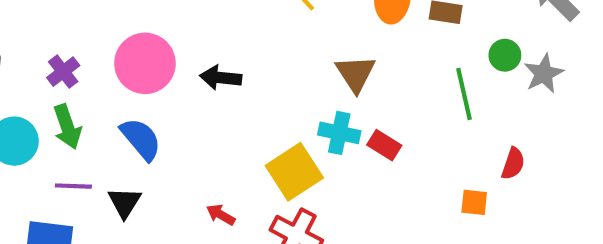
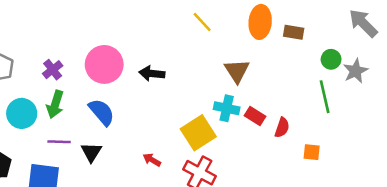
green line: (464, 94) -> (325, 97), moved
green arrow: (67, 127) -> (55, 104), turned 36
red semicircle: (513, 164) -> (282, 128), moved

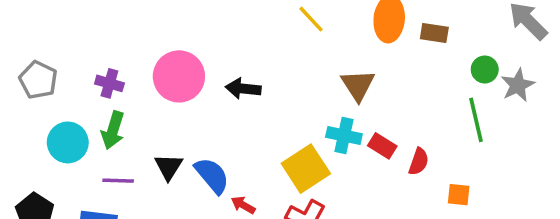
purple cross: (53, 70) -> (109, 83), turned -36
blue semicircle: (102, 112) -> (212, 175), moved
black triangle: (91, 152) -> (169, 167), moved

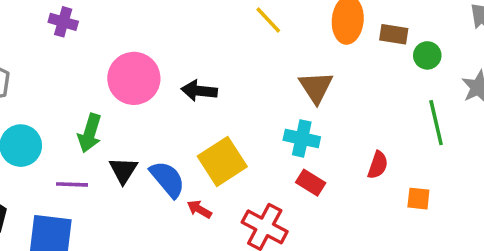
green circle: (485, 69) -> (427, 55), moved
purple cross: (109, 83) -> (63, 22), moved
green arrow: (113, 130) -> (90, 133), moved
red rectangle: (382, 146) -> (311, 183), moved
yellow square: (306, 169) -> (222, 161), moved

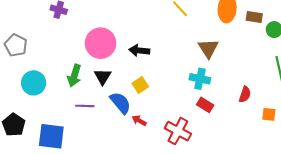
yellow square: (222, 161) -> (140, 85), moved, size x0.6
black triangle: (123, 170) -> (103, 77), moved
purple line: (72, 184) -> (85, 106), moved

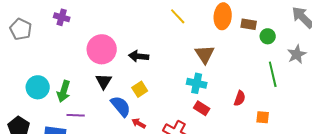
gray pentagon: (16, 45) -> (21, 29), moved
green arrow: (74, 76) -> (64, 91), moved
purple line: (85, 106) -> (76, 115), moved

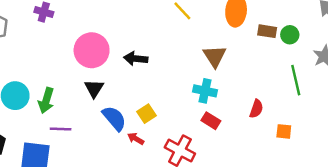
brown rectangle: (249, 24) -> (267, 31), moved
yellow square: (140, 89) -> (147, 114), moved

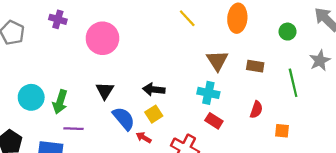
brown rectangle: (267, 31) -> (255, 66), moved
green circle: (290, 35) -> (288, 32), moved
pink circle: (92, 50) -> (102, 38), moved
black arrow: (136, 59) -> (154, 90), moved

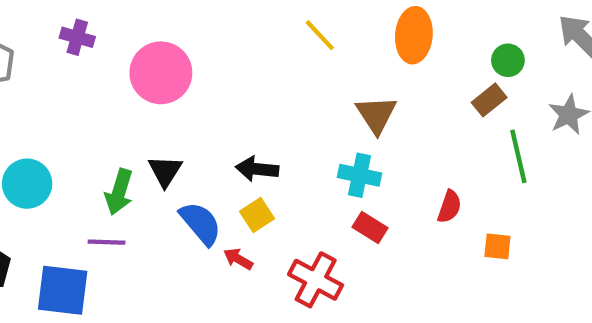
brown rectangle: (255, 66) -> (489, 100), moved, turned -48
green arrow: (60, 102) -> (119, 192), moved

